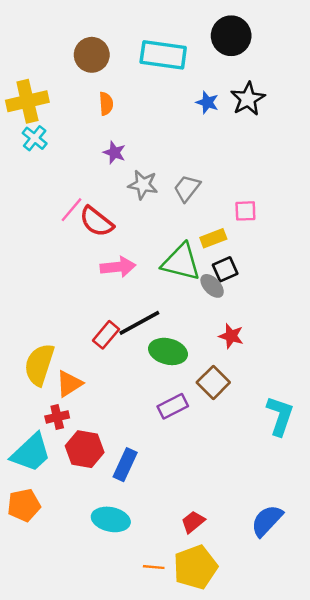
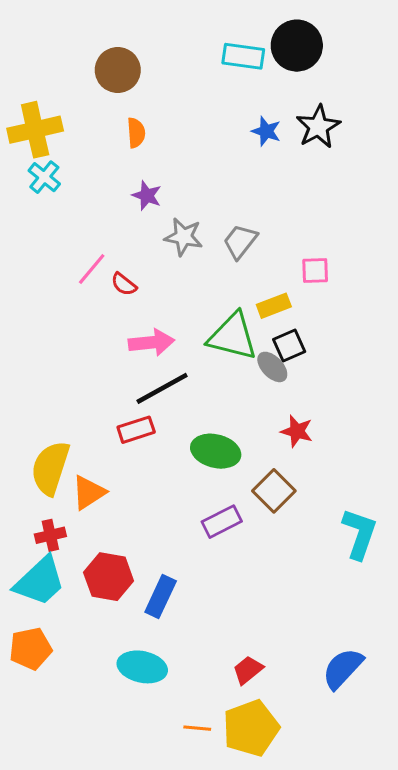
cyan rectangle: (163, 55) -> (243, 56), moved, size x0.7
red semicircle: (97, 222) -> (124, 284), size x0.6
black line: (139, 323) -> (162, 388), moved
red rectangle: (106, 335) -> (136, 430), turned 32
red cross: (57, 417) -> (50, 535), moved

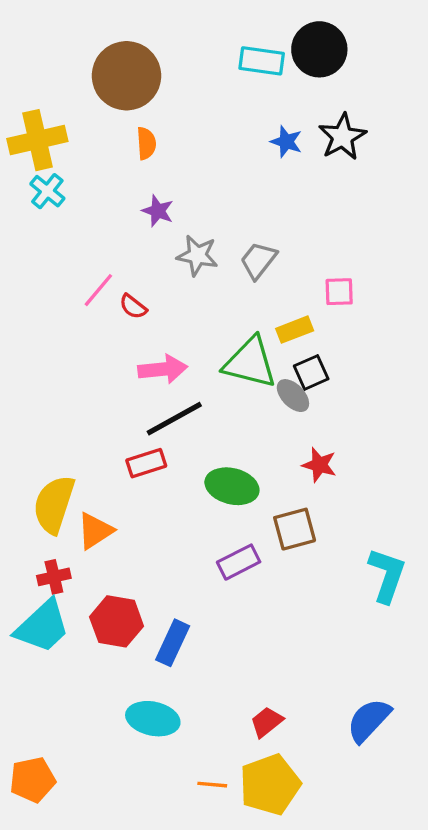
brown circle: (118, 70) -> (126, 76), size x1.4
brown square: (274, 491) -> (295, 529), turned 30
orange pentagon: (30, 649) -> (33, 780), moved

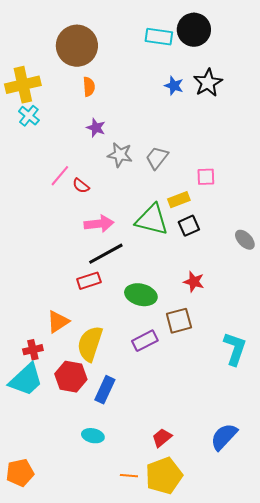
gray ellipse: (293, 396) -> (245, 240), moved
yellow semicircle: (54, 504) -> (90, 344), moved
cyan ellipse: (153, 719) -> (93, 436), size x0.7

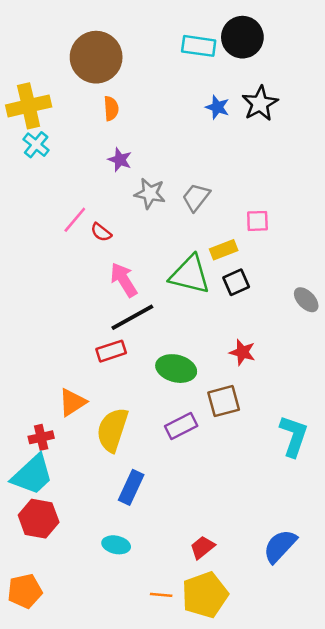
pink arrow: (99, 224) -> (124, 280), turned -116
red hexagon: (71, 377) -> (39, 519), moved

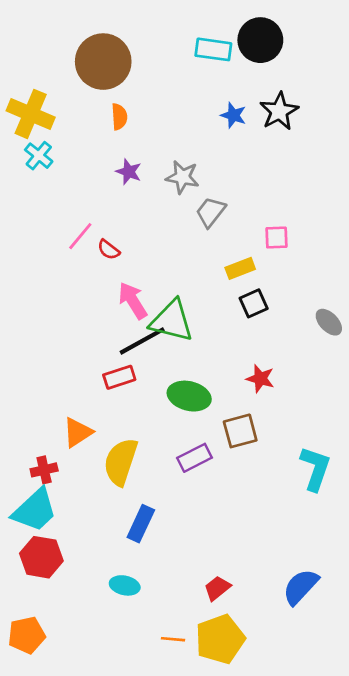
yellow cross: (29, 106) -> (31, 114), turned 36
gray star: (150, 193) -> (182, 177), moved
green triangle: (190, 275) -> (172, 321), moved

